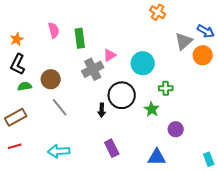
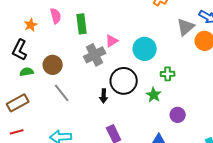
orange star: (17, 39) -> (31, 25), moved

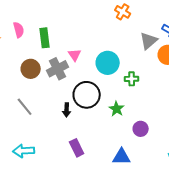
pink triangle: (112, 41) -> (75, 55), turned -32
brown circle: (53, 65) -> (31, 69), moved
green cross: (168, 74) -> (132, 79), moved

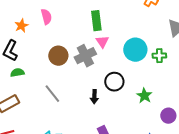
green rectangle: (45, 38) -> (96, 21), moved
green cross: (132, 79) -> (159, 56), moved
black circle: (87, 95) -> (114, 82), size x0.7

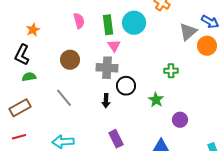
pink semicircle: (46, 17) -> (79, 21), moved
cyan circle: (135, 50) -> (134, 23), moved
gray cross: (85, 56) -> (107, 68), moved, turned 30
green cross: (159, 56) -> (171, 71), moved

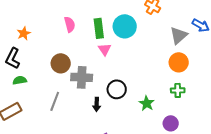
orange circle: (207, 46) -> (179, 62), moved
gray cross: (107, 68) -> (82, 77), moved
green cross: (171, 71) -> (178, 90), moved
gray line: (64, 98) -> (55, 101), turned 60

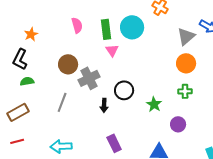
gray cross: (82, 77) -> (89, 78), turned -30

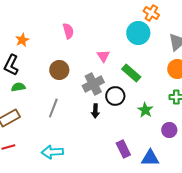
cyan circle: (132, 27) -> (138, 33), moved
green rectangle: (106, 29) -> (131, 73), moved, turned -42
gray cross: (89, 78) -> (93, 84), moved
purple rectangle: (114, 143) -> (123, 149), moved

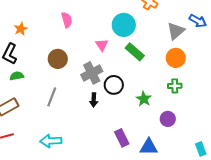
cyan circle: (138, 33) -> (124, 25), moved
green rectangle: (131, 73) -> (135, 52), moved

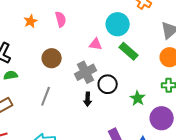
orange star: (21, 29) -> (31, 21), moved
pink triangle: (102, 45) -> (96, 44), turned -48
purple circle: (168, 119) -> (162, 118), size x1.5

